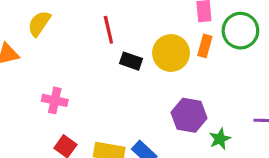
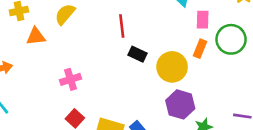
yellow circle: (171, 53) -> (172, 67), moved
pink cross: (55, 100) -> (71, 79), turned -36

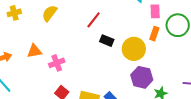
red line: (122, 26) -> (94, 20), turned 48
orange triangle: (36, 36) -> (34, 51), moved

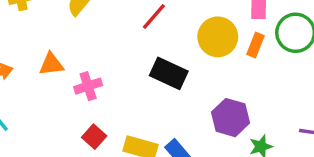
black rectangle: (107, 41) -> (169, 73), moved, size x1.5
yellow circle: (134, 49) -> (218, 37), moved

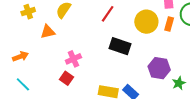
orange triangle: (51, 64) -> (48, 32), moved
red square: (94, 137) -> (67, 78), moved

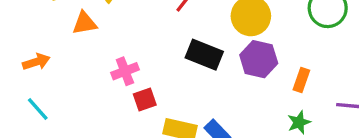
orange rectangle: (169, 24) -> (301, 80), moved
purple hexagon: (159, 68) -> (259, 59), moved
red square: (67, 78) -> (145, 100), moved, turned 32

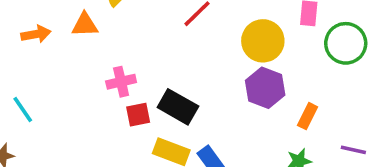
black rectangle: (204, 55) -> (178, 107), moved
orange arrow: (36, 62) -> (36, 34), moved

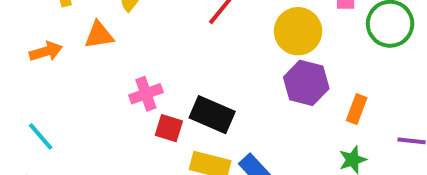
red square: (138, 115) -> (169, 128), turned 35

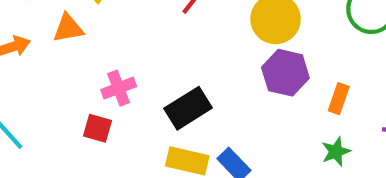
black rectangle: (212, 115) -> (188, 108), turned -54
red square: (169, 128) -> (98, 128), moved

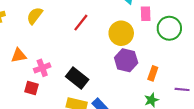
orange triangle: (68, 28) -> (19, 55), moved
black rectangle: (188, 108) -> (77, 78), turned 70

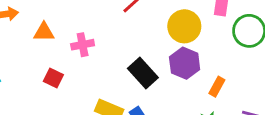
pink cross: (42, 68) -> (83, 45), moved
black rectangle: (77, 78) -> (143, 73), moved

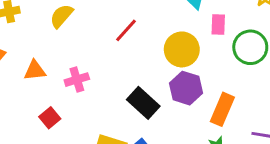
red square: (53, 78) -> (50, 118), turned 30
orange rectangle: (217, 87) -> (222, 109), size x1.5

